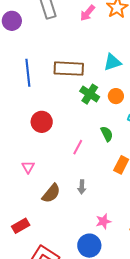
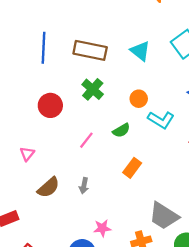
cyan triangle: (112, 62) -> (140, 51), turned 48
green cross: (90, 94) -> (93, 89), moved
orange circle: (116, 96) -> (139, 99), moved
green semicircle: (107, 134) -> (121, 130), turned 77

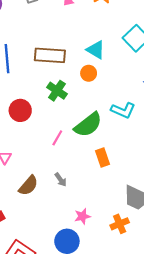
orange circle: (139, 99) -> (89, 73), moved
green semicircle: (121, 130) -> (88, 125), size x1.8
orange rectangle: (132, 168) -> (102, 158), turned -48
gray arrow: (84, 186) -> (61, 180), turned -40

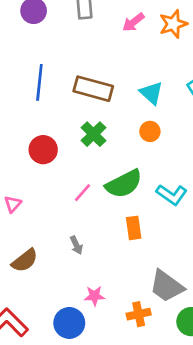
orange circle: (89, 73) -> (150, 131), moved
cyan L-shape: (123, 110) -> (172, 195), moved
brown semicircle: (28, 186) -> (25, 261), moved

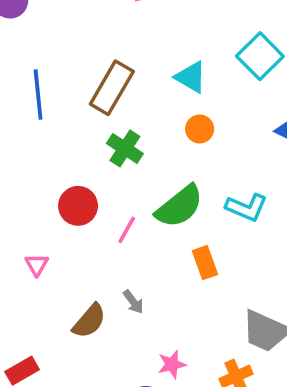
brown rectangle: (93, 89) -> (112, 88), turned -63
red circle: (43, 150) -> (78, 206), moved
brown semicircle: (25, 261) -> (89, 321), moved

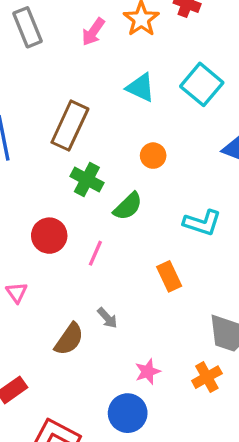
cyan triangle: (191, 77) -> (141, 88), moved
green semicircle: (179, 206) -> (128, 206), moved, size x0.7

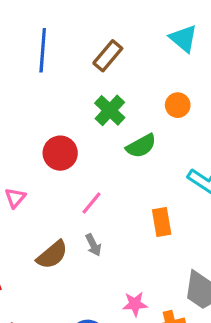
brown rectangle: (70, 126) -> (108, 56), size x0.7
pink line: (95, 253) -> (92, 203), moved
pink star: (148, 372) -> (135, 304), moved

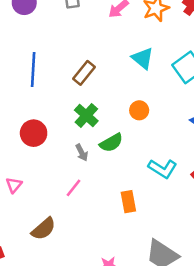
red circle: (60, 153) -> (34, 133), moved
gray arrow: (93, 245) -> (82, 152), moved

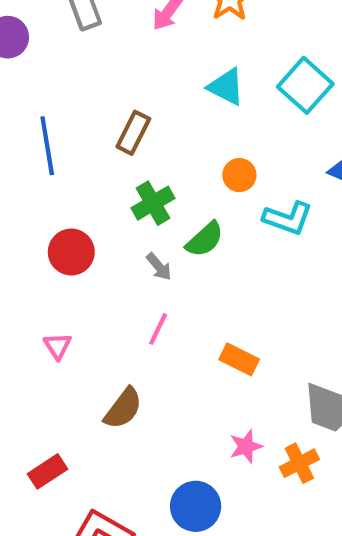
green cross: (86, 115) -> (153, 203), turned 30
cyan L-shape: (163, 169) -> (288, 218), moved
orange rectangle: (128, 202) -> (239, 359), moved, turned -40

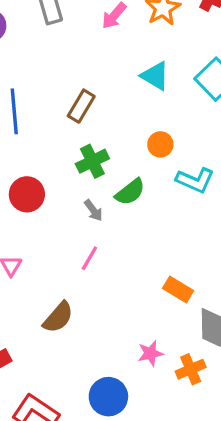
orange rectangle: (239, 359) -> (178, 289), moved

